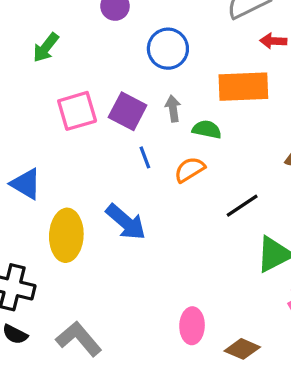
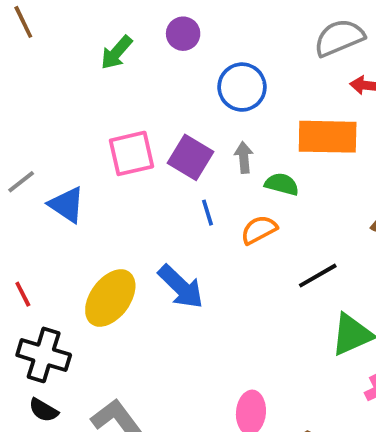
green arrow: (46, 48) -> (116, 53), moved
blue triangle: (26, 184) -> (67, 205), moved
yellow ellipse: (66, 235) -> (110, 298), turned 30

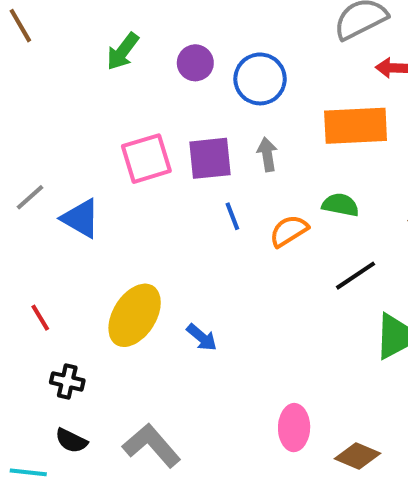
purple circle: (183, 34) -> (195, 63), moved
purple square: (190, 157) -> (210, 158), turned -33
green semicircle: (282, 184) -> (340, 205), moved
blue arrow: (181, 287) -> (202, 337), moved, size x0.6
black cross: (44, 355) -> (67, 381), size x0.6

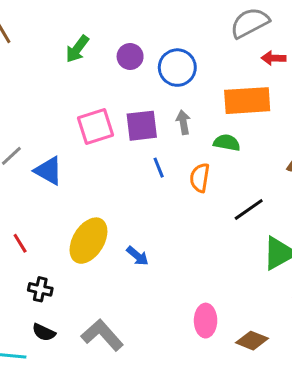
green semicircle: (340, 205) -> (227, 143), moved
orange semicircle: (289, 231) -> (200, 178), turned -48

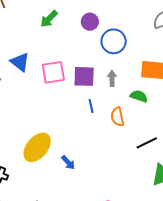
purple circle: (130, 56) -> (90, 22), moved
blue triangle: (48, 171) -> (20, 62), moved
orange semicircle: (200, 178) -> (117, 117), turned -30

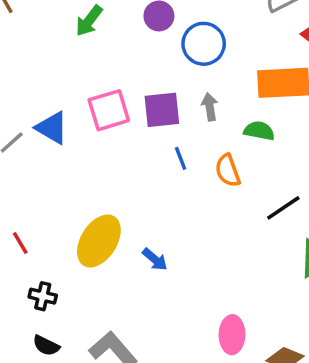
blue triangle: (20, 62) -> (52, 128), moved

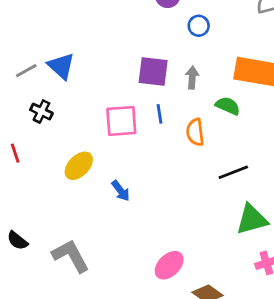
blue circle: (204, 44) -> (199, 26), size x0.6
pink square: (109, 110) -> (121, 121), moved
yellow ellipse: (99, 241) -> (79, 166), size x0.7
black cross: (43, 296) -> (41, 112), moved
pink ellipse: (232, 335) -> (169, 265), turned 32

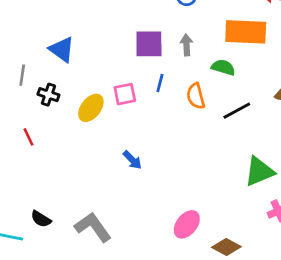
gray line: (26, 71) -> (22, 75), moved, turned -45
blue line: (159, 114) -> (160, 83), turned 30
pink square: (121, 121) -> (125, 94), size x0.7
yellow ellipse: (79, 166) -> (91, 108), moved
black line: (233, 172) -> (237, 111), moved

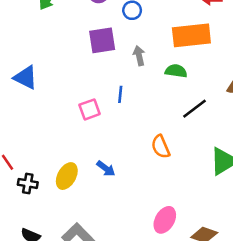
purple square: (149, 44) -> (102, 40), moved
black cross: (48, 95) -> (28, 183), moved
orange semicircle: (196, 96) -> (161, 147), moved
yellow ellipse: (91, 108) -> (67, 176), moved

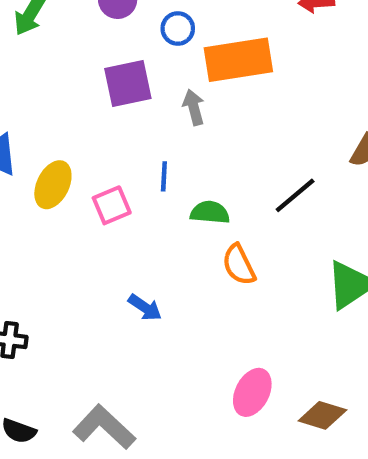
orange rectangle: (191, 35) -> (238, 60), moved
green semicircle: (176, 71) -> (210, 212), moved
yellow ellipse: (67, 176) -> (53, 185), moved

